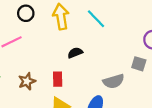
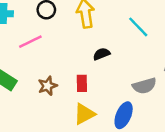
cyan line: (96, 19) -> (138, 27), moved

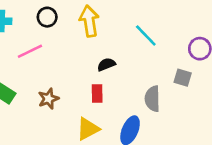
red rectangle: (82, 83) -> (97, 93), moved
gray semicircle: (144, 86) -> (152, 99), turned 105

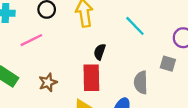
black semicircle: (106, 64) -> (100, 52), turned -49
red rectangle: (97, 93) -> (91, 78), size x1.6

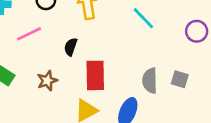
black semicircle: (100, 52) -> (71, 47), moved
gray square: (168, 64) -> (180, 79), moved

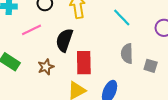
black semicircle: (71, 47) -> (64, 40), size x1.6
gray semicircle: (150, 81) -> (127, 53), moved

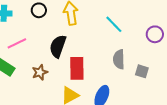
pink line: (31, 30) -> (17, 43), moved

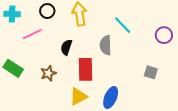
pink line: (17, 43) -> (32, 34), moved
black semicircle: (58, 46) -> (66, 47), size x0.7
gray semicircle: (119, 59) -> (106, 45), moved

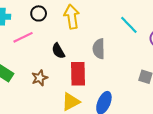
cyan line: (123, 25) -> (129, 25), moved
black semicircle: (66, 47) -> (58, 51), turned -49

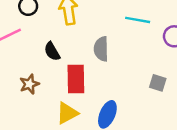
cyan line: (129, 25) -> (138, 20), turned -36

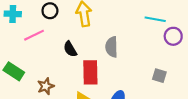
cyan line: (138, 20) -> (155, 19), moved
brown star: (29, 84) -> (46, 86), moved

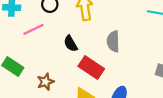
red rectangle: (90, 72) -> (91, 68), turned -55

